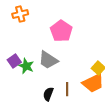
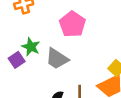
green star: (26, 66) -> (31, 47), moved

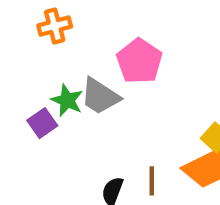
gray trapezoid: (57, 59) -> (100, 96), moved

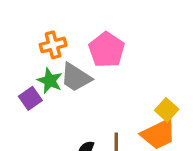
orange cross: (55, 26) -> (53, 45), moved

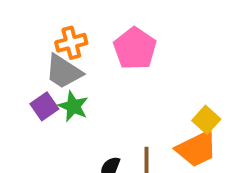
gray trapezoid: (76, 77) -> (64, 72), moved
green star: (50, 81) -> (73, 106), moved

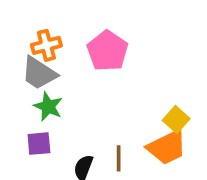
purple square: (44, 106) -> (39, 144), moved, turned 30

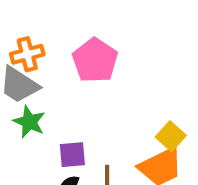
purple square: (39, 144) -> (72, 155), moved

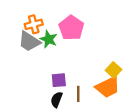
green star: (29, 122) -> (49, 39), moved

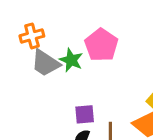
orange cross: (34, 24) -> (32, 36), moved

